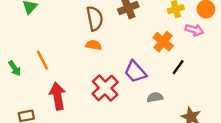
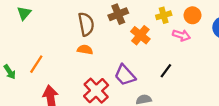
orange cross: (163, 42) -> (140, 35), moved
orange line: (43, 60) -> (36, 64), turned 60

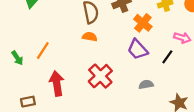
pink arrow: (181, 35) -> (182, 38), moved
purple trapezoid: (125, 75) -> (138, 49), moved

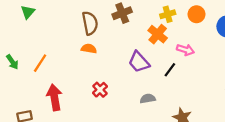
orange cross: (143, 23) -> (158, 34), moved
green arrow: (17, 58) -> (12, 62), moved
red cross: (100, 76) -> (100, 90), size x0.6

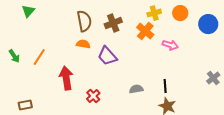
brown cross: (122, 13) -> (113, 23), moved
purple trapezoid: (139, 62) -> (107, 56), moved
black line: (170, 70) -> (165, 86), moved, turned -40
red cross: (100, 90) -> (93, 96), moved
red arrow: (54, 97) -> (66, 78), moved

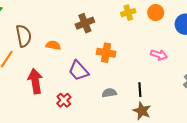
brown semicircle: (84, 21) -> (24, 36), moved
orange cross: (145, 31) -> (106, 53), moved, turned -30
pink arrow: (170, 45) -> (159, 55), moved
purple trapezoid: (107, 56) -> (79, 71), moved

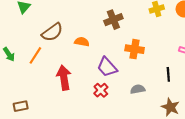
brown semicircle: (24, 36) -> (52, 32), turned 65
black line: (140, 90) -> (168, 74), moved
red cross: (64, 100) -> (101, 90), moved

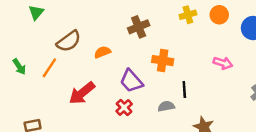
orange semicircle: (82, 42) -> (102, 52), turned -32
black line: (168, 74) -> (184, 89), moved
red arrow: (64, 78) -> (82, 93), turned -120

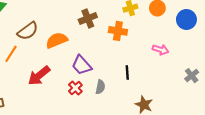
orange semicircle: (102, 52) -> (57, 40), size x1.5
orange cross: (163, 61) -> (118, 31), moved
gray semicircle: (166, 106) -> (100, 87), moved, turned 112

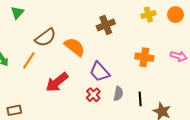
orange cross: (118, 31) -> (144, 57), moved
orange semicircle: (57, 40) -> (75, 47), turned 60
black line: (127, 72) -> (140, 99), moved

